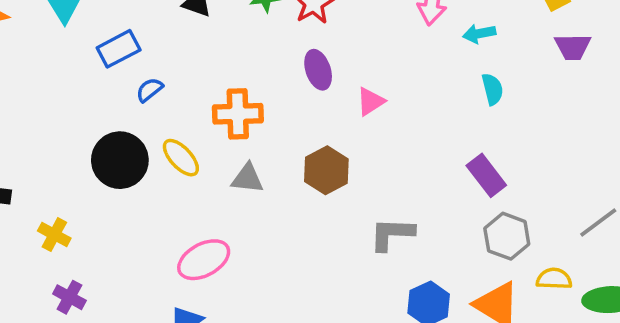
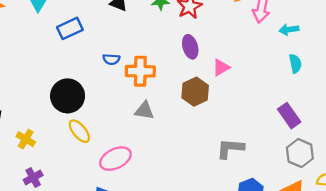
blue semicircle: (150, 90) -> (111, 59), moved, turned -140
yellow ellipse: (181, 158) -> (79, 131), moved
brown hexagon: (326, 170) -> (195, 92), moved
purple cross: (69, 297) -> (33, 178), turned 30

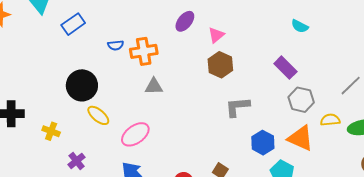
purple ellipse: (190, 47) -> (185, 21), turned 65
cyan semicircle: (295, 64) -> (300, 26), moved, turned 138
brown hexagon: (195, 92) -> (220, 65), moved
purple cross: (33, 178) -> (77, 161), moved

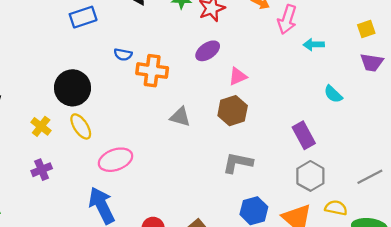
gray triangle: (154, 86) -> (180, 117), moved
yellow cross: (51, 131) -> (41, 126), moved

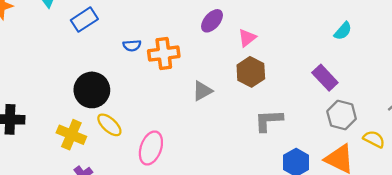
cyan semicircle: (333, 94) -> (343, 31), turned -78
gray triangle: (180, 117) -> (202, 91), turned -30
yellow cross: (41, 126) -> (71, 135), size x1.4
pink ellipse: (115, 160) -> (151, 148), turned -36
yellow semicircle: (336, 208) -> (374, 139), turned 30

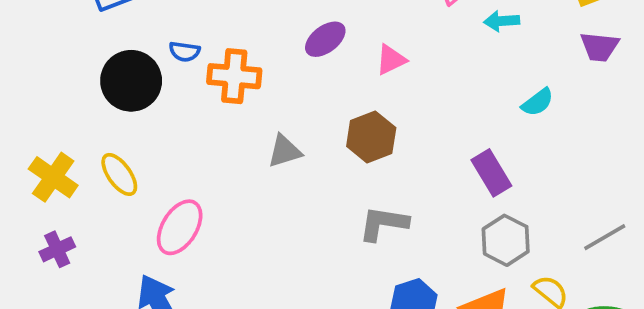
pink triangle: (247, 38) -> (391, 60), moved
black circle: (92, 90) -> (131, 81), moved

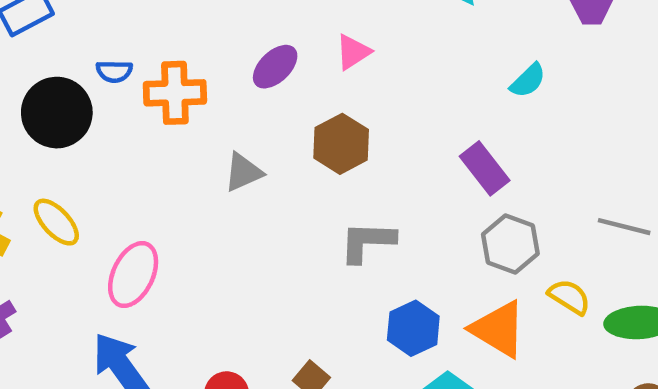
purple ellipse: (325, 39) -> (275, 67), moved
gray line: (605, 237) -> (624, 227), turned 51

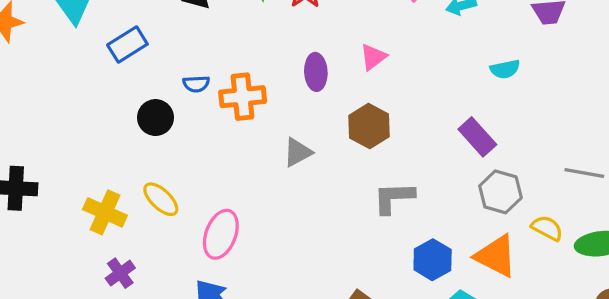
purple ellipse: (275, 67) -> (316, 72), turned -45
cyan semicircle: (528, 81) -> (505, 69), turned 36
black circle: (57, 113) -> (156, 118), size x0.7

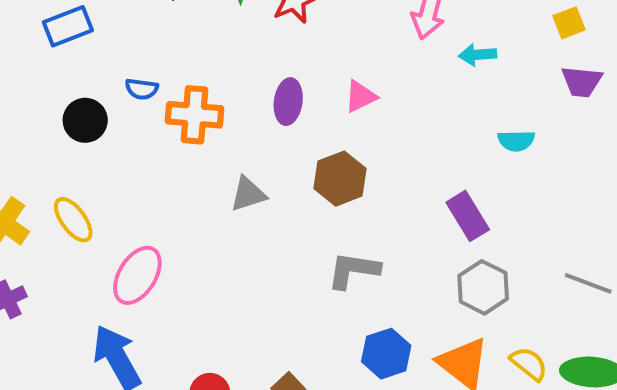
yellow semicircle: (547, 228) -> (529, 364), moved

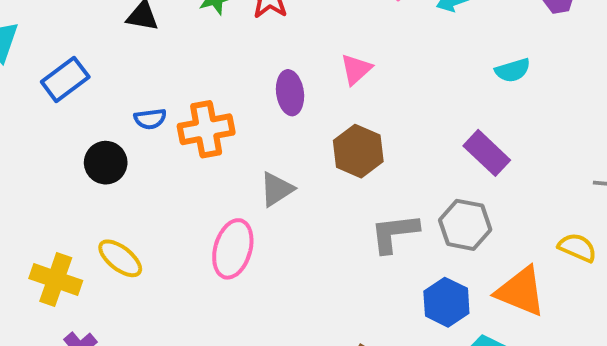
pink ellipse: (137, 275) -> (233, 249), moved
gray hexagon: (483, 287) -> (465, 225), moved
yellow semicircle: (529, 364) -> (577, 248), moved

